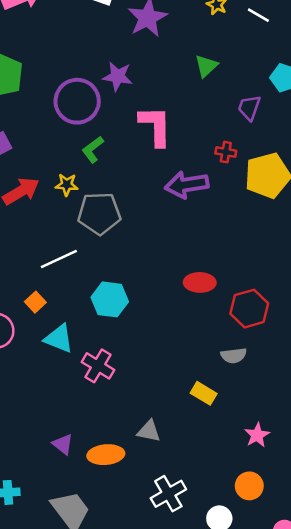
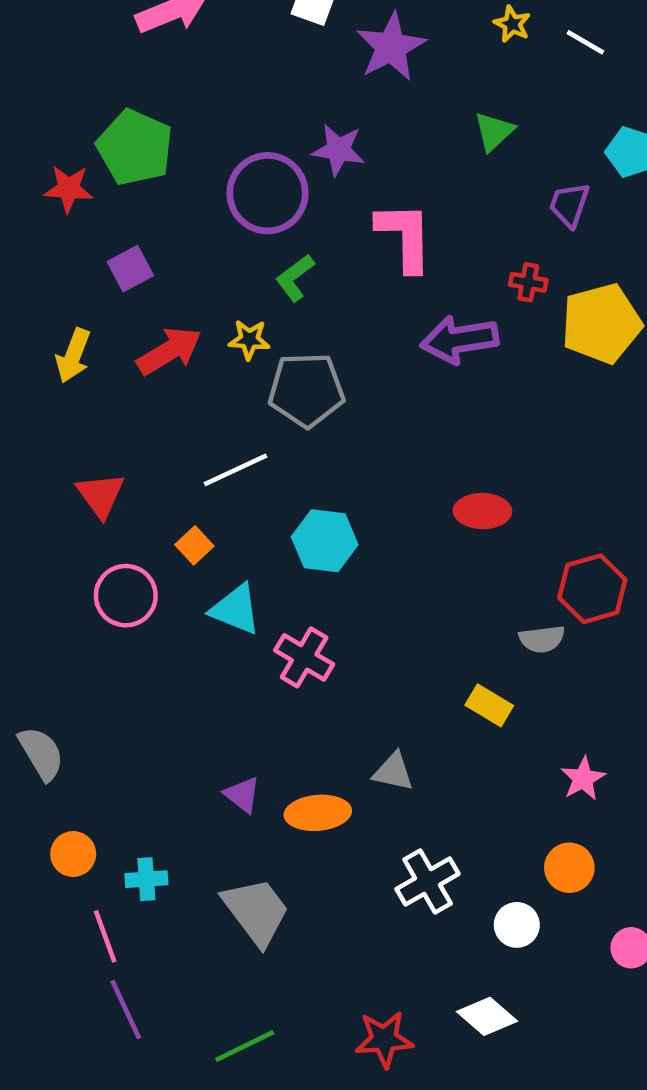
red hexagon: (249, 309) -> (592, 589), moved

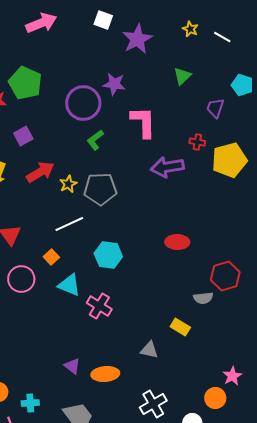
yellow star: (249, 340) -> (68, 184), moved, turned -30
gray triangle: (393, 772) -> (149, 350), moved
pink star: (583, 779) -> (232, 376), moved

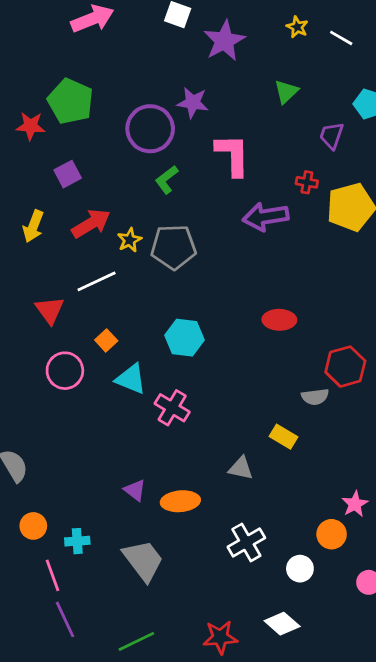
white line: (69, 224) -> (97, 281), moved

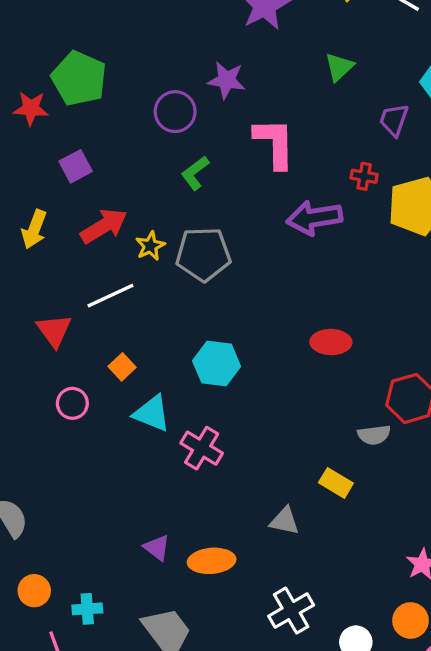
purple circle: (150, 129) -> (175, 112), size x0.7
pink circle: (65, 371) -> (72, 403), size x0.7
orange circle: (332, 534) -> (411, 621), moved

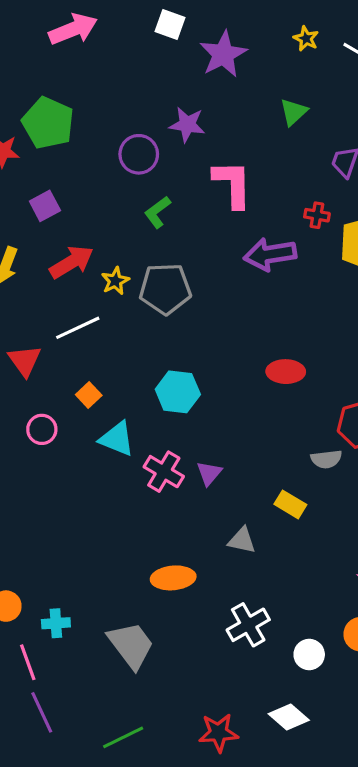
purple triangle: (157, 548) -> (209, 473), moved, turned 32

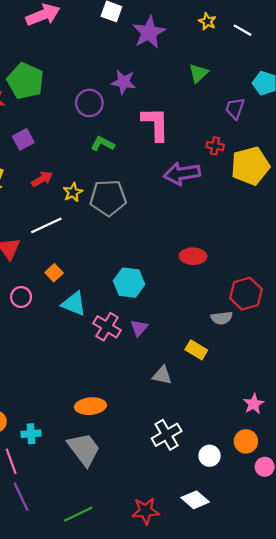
green L-shape: (158, 212) -> (103, 144), turned 65
red arrow: (72, 262) -> (42, 179), size x0.7
cyan hexagon: (178, 392) -> (129, 283), moved
orange ellipse: (173, 578) -> (90, 406), moved

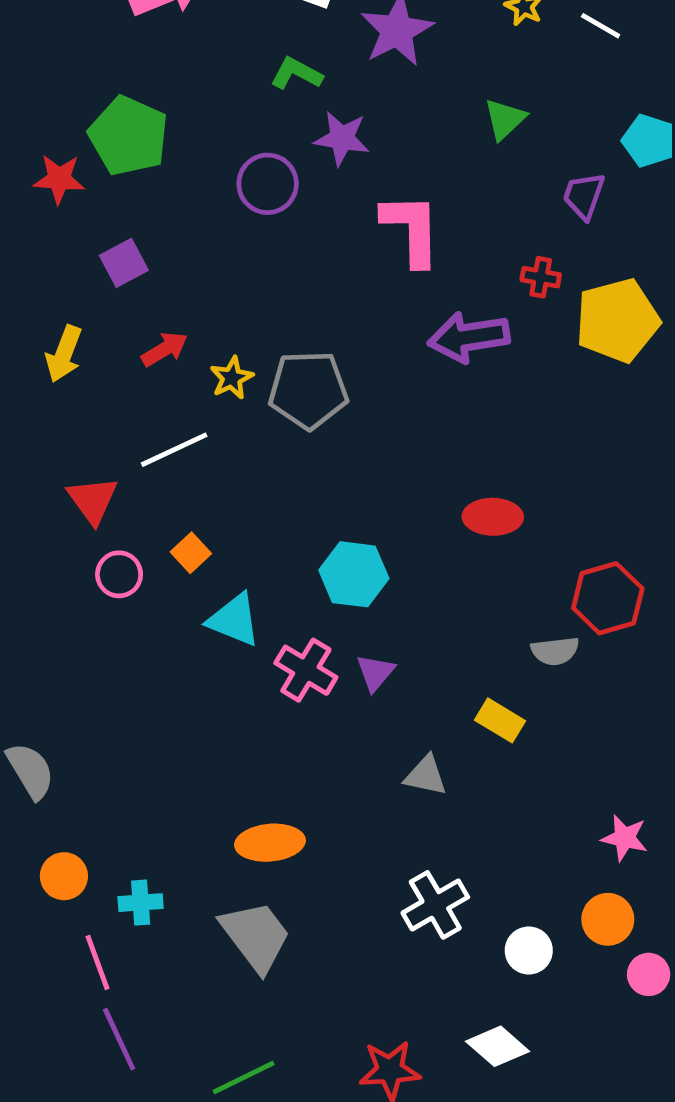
green L-shape: (103, 144) -> (296, 74), moved
pink circle: (21, 297) -> (119, 574), moved
pink star: (254, 404) -> (625, 838), turned -30

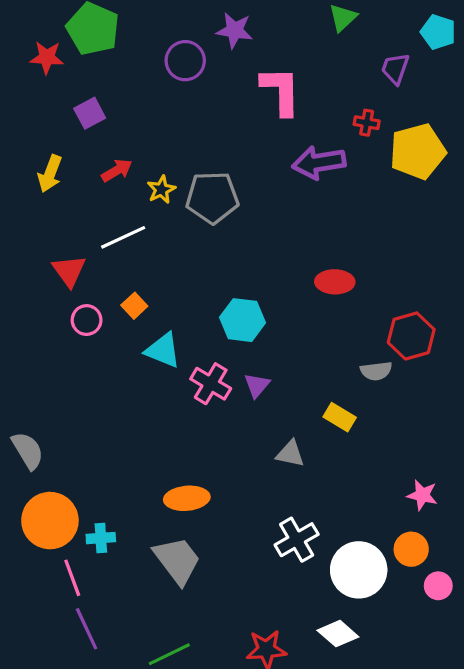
orange circle: (64, 876) -> (50, 521), size x1.8
white circle: (529, 950) -> (359, 570), size x1.8

